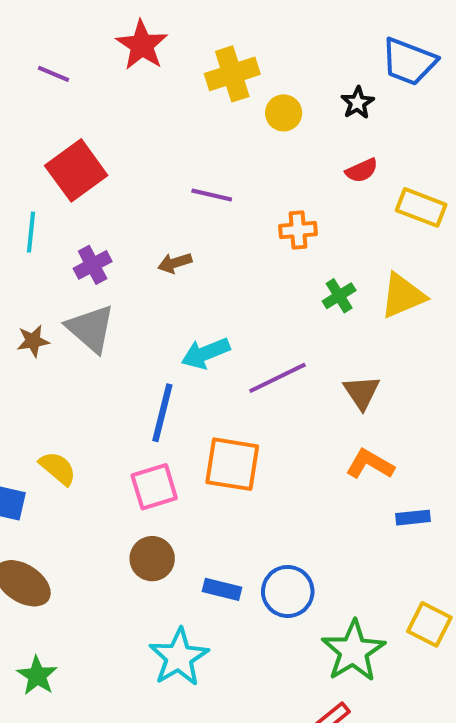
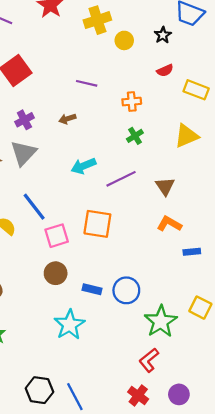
green cross: (339, 296) -> (135, 136), moved
gray triangle: (91, 329) -> (23, 153), turned 32
blue line: (162, 413) -> (34, 207), moved, turned -52

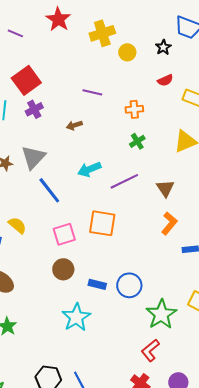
purple cross: (24, 120) -> (34, 109), moved
blue line: (34, 207) -> (49, 190), moved
orange L-shape: (169, 224) -> (169, 223), turned 100

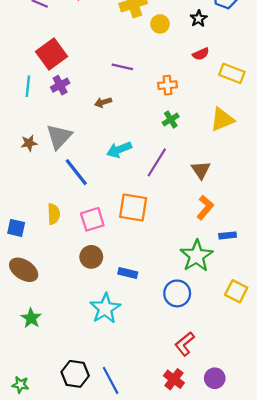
purple line: (124, 181) -> (157, 162), turned -32
yellow semicircle: (17, 225) -> (54, 214), moved, turned 48
blue circle: (129, 285) -> (177, 293), moved
green star: (161, 314) -> (196, 256), moved

